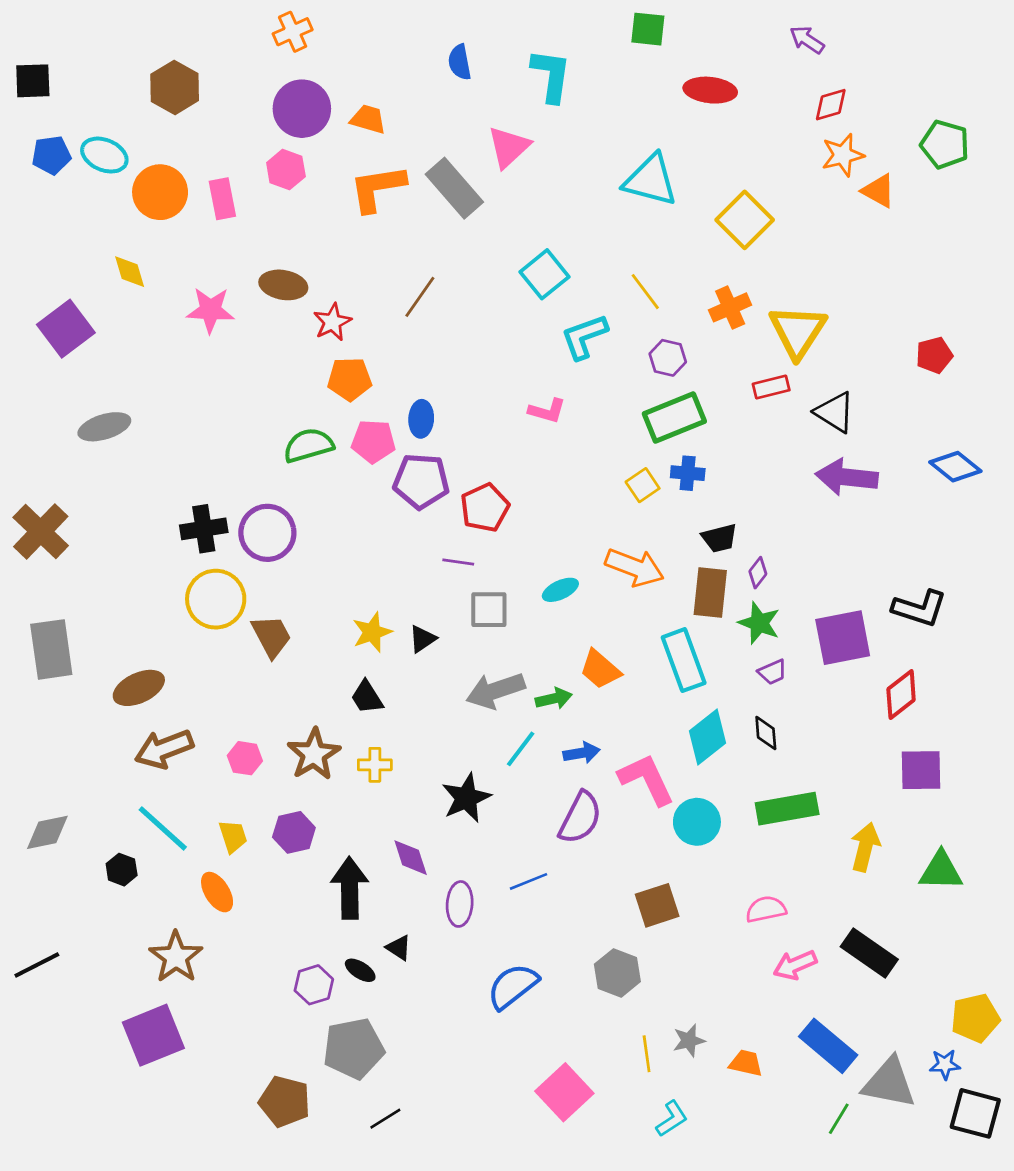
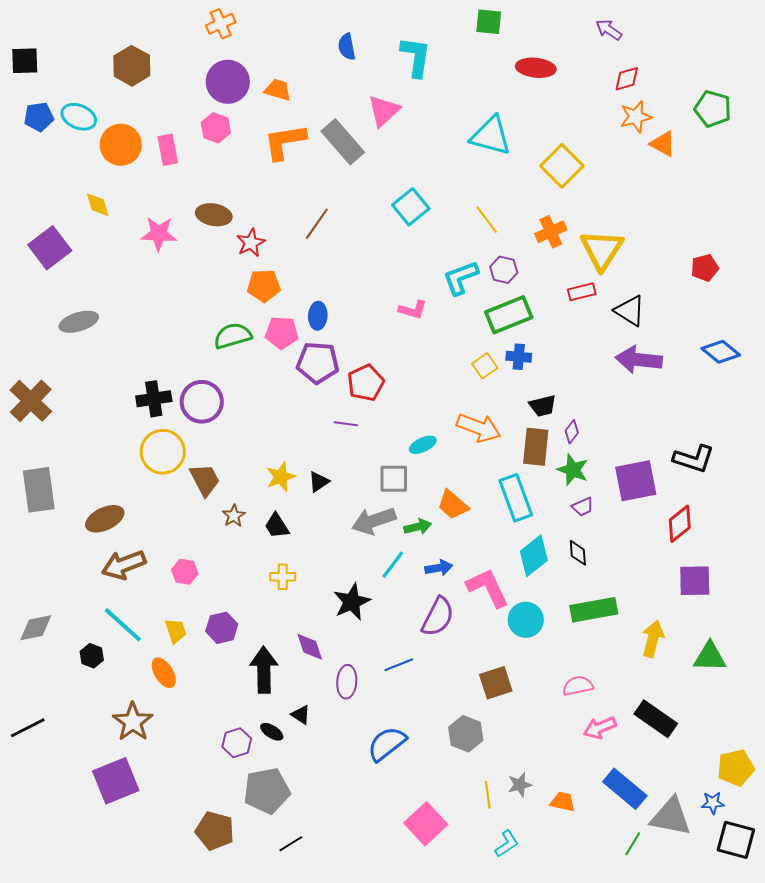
cyan L-shape: (584, 337) -> (461, 278), moved
gray square: (489, 610) -> (394, 479), moved
brown star: (314, 754) -> (234, 516), moved, size x0.6

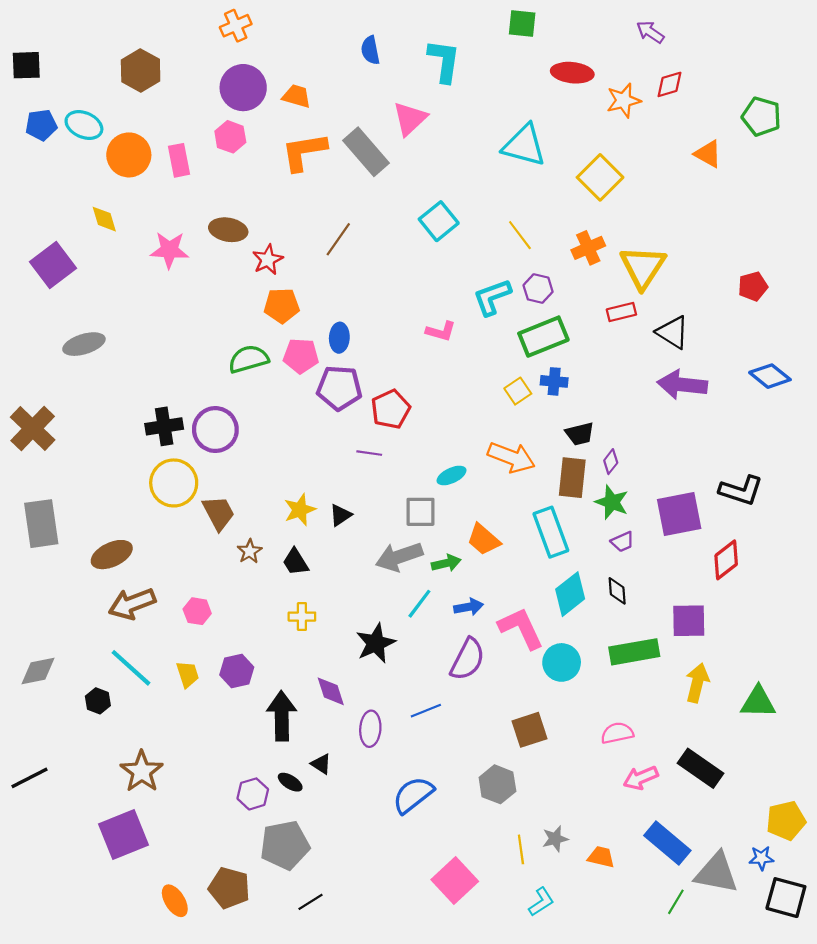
orange star: (636, 117) -> (624, 100), moved
purple square: (695, 581) -> (689, 621), moved
orange ellipse: (164, 673) -> (175, 901), moved

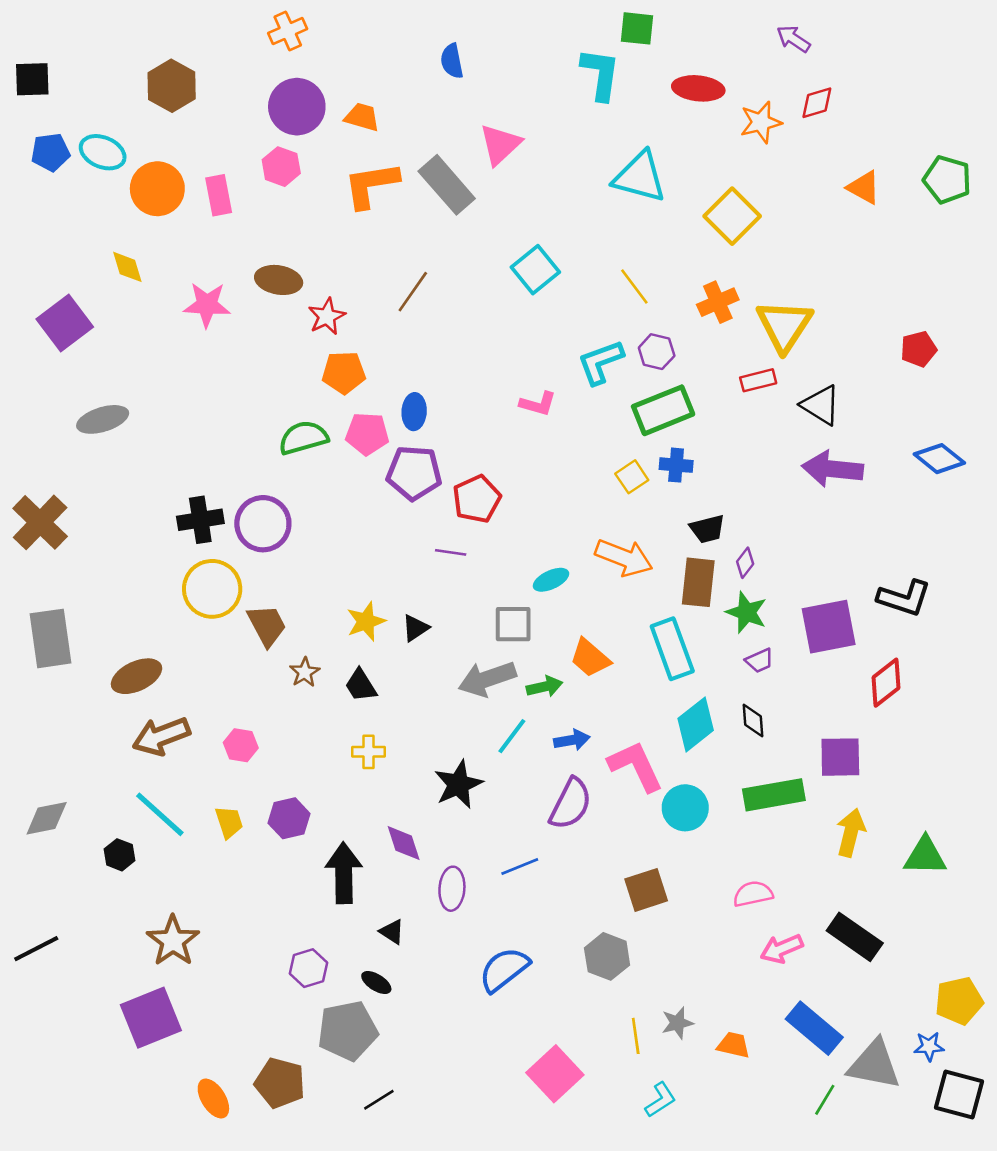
cyan L-shape: (444, 61) -> (601, 74), moved
green pentagon: (761, 116) -> (947, 180), moved
black ellipse: (290, 782) -> (376, 982), moved

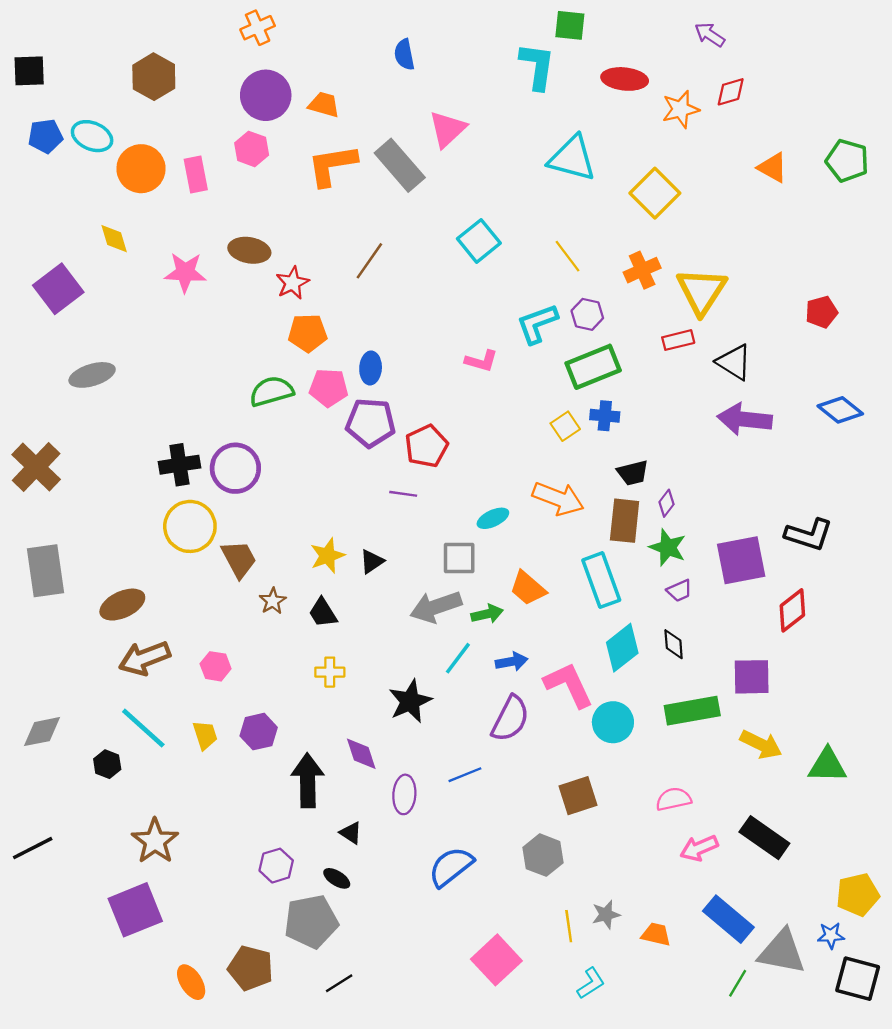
yellow arrow: (851, 833) -> (761, 744), turned 102

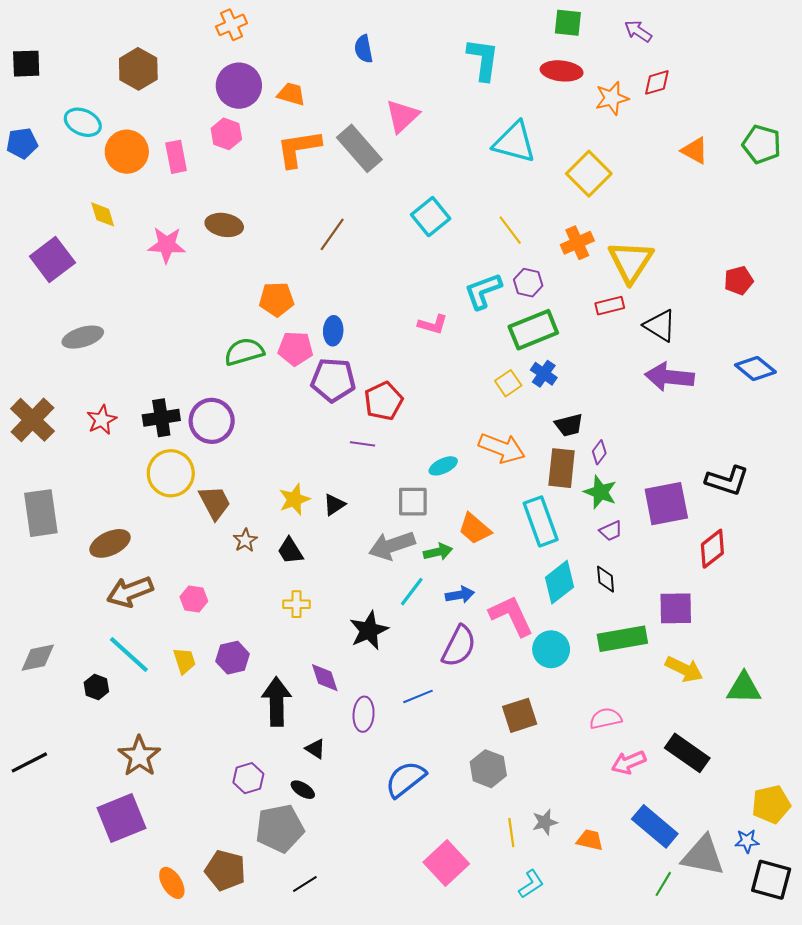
green square: (570, 25) -> (568, 23), moved
blue pentagon: (45, 136) -> (22, 143), moved
red star: (292, 283) -> (102, 420), moved
blue cross: (605, 416) -> (544, 374), turned 30

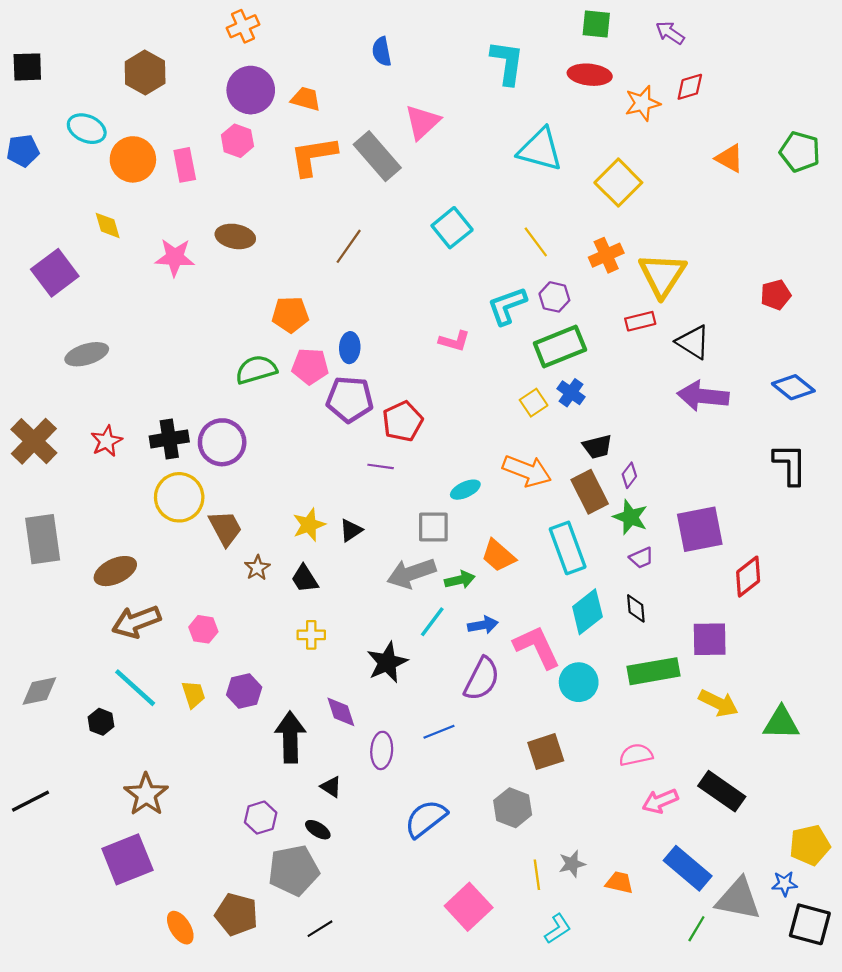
brown rectangle: (562, 468) -> (590, 492), turned -33
black L-shape: (727, 481) -> (790, 464), moved, turned -108

